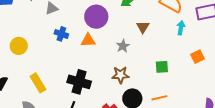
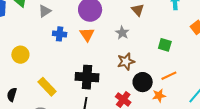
orange triangle: (88, 40) -> (87, 34), turned -49
green square: (162, 67) -> (165, 45), turned 32

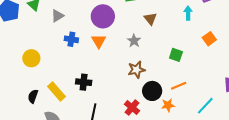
black cross: (87, 77) -> (84, 82), moved, size x0.7
black semicircle: (12, 95) -> (33, 96), moved

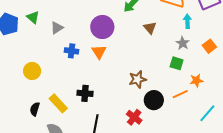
gray star: (134, 41) -> (183, 43), moved
orange star: (168, 105) -> (196, 81), moved

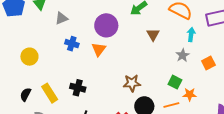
green square: (177, 63) -> (175, 82), moved

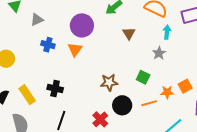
orange square: (208, 63) -> (185, 86), moved
green square: (175, 82) -> (143, 77), moved

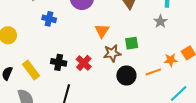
orange triangle: (75, 49) -> (102, 31), moved
green square: (143, 77) -> (132, 43), moved, turned -32
red cross: (100, 119) -> (84, 63), moved

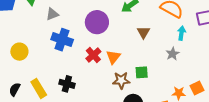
blue cross: (49, 19) -> (62, 40), size x1.5
red cross: (84, 63) -> (93, 55), moved

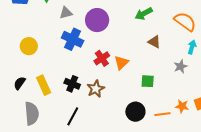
purple circle: (97, 22) -> (97, 20), moved
brown triangle: (144, 32) -> (154, 42), turned -40
brown star: (121, 80) -> (96, 89), moved, turned -30

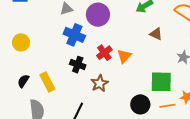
yellow circle: (29, 46) -> (21, 42), moved
green square: (148, 81) -> (161, 82), moved, size x1.6
black cross: (72, 84) -> (78, 65), moved

